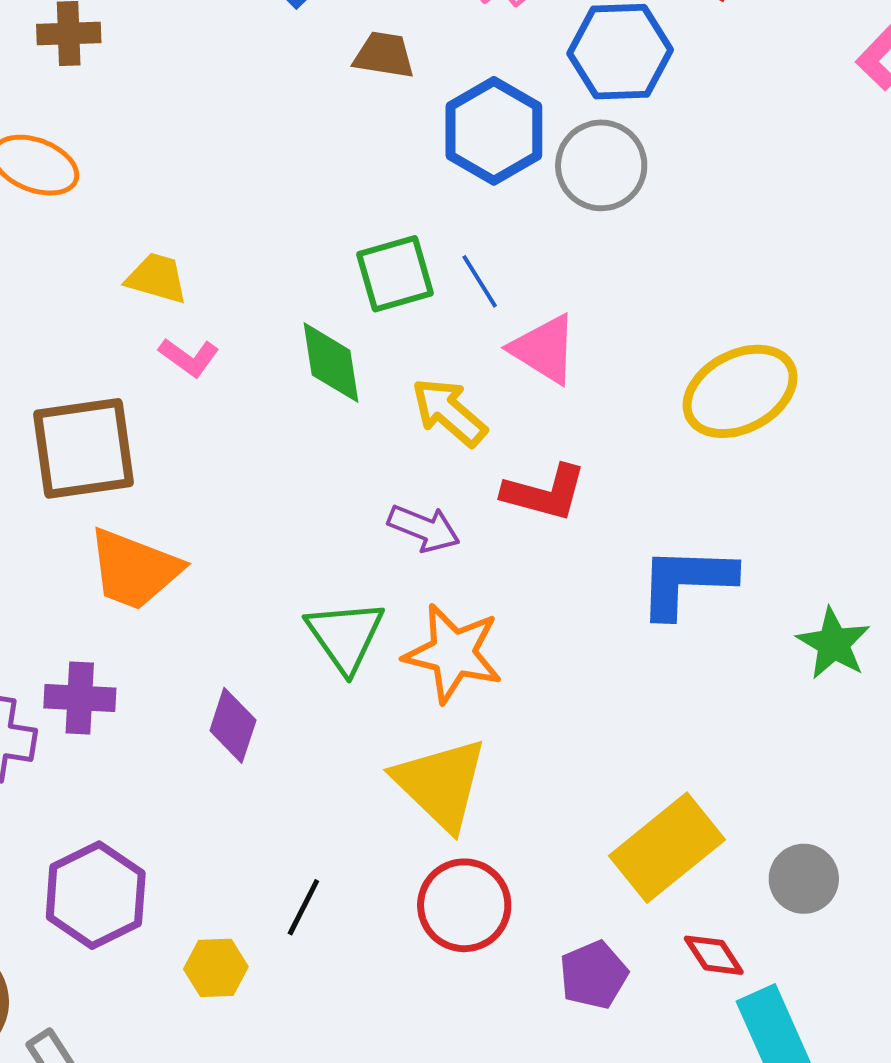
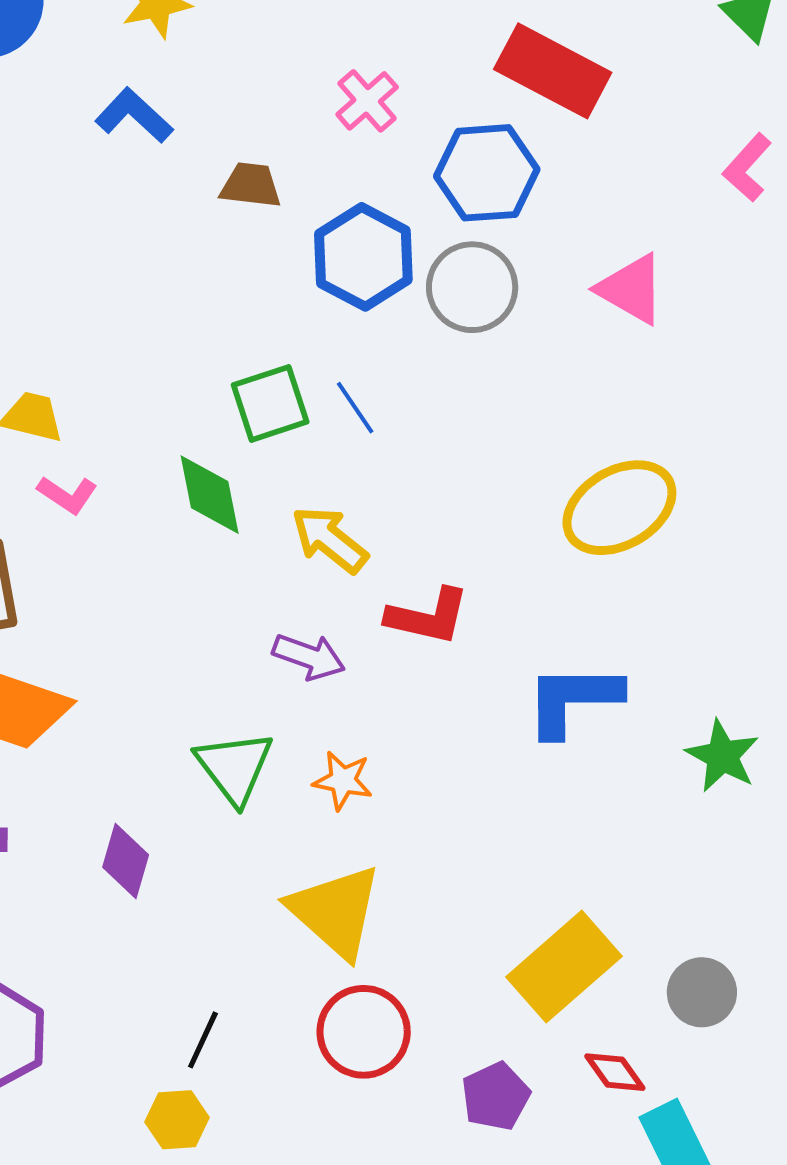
pink triangle: (544, 349) -> (631, 289), moved
orange star: (453, 653) -> (343, 780), size x0.6
yellow hexagon: (216, 968) -> (177, 1120), moved

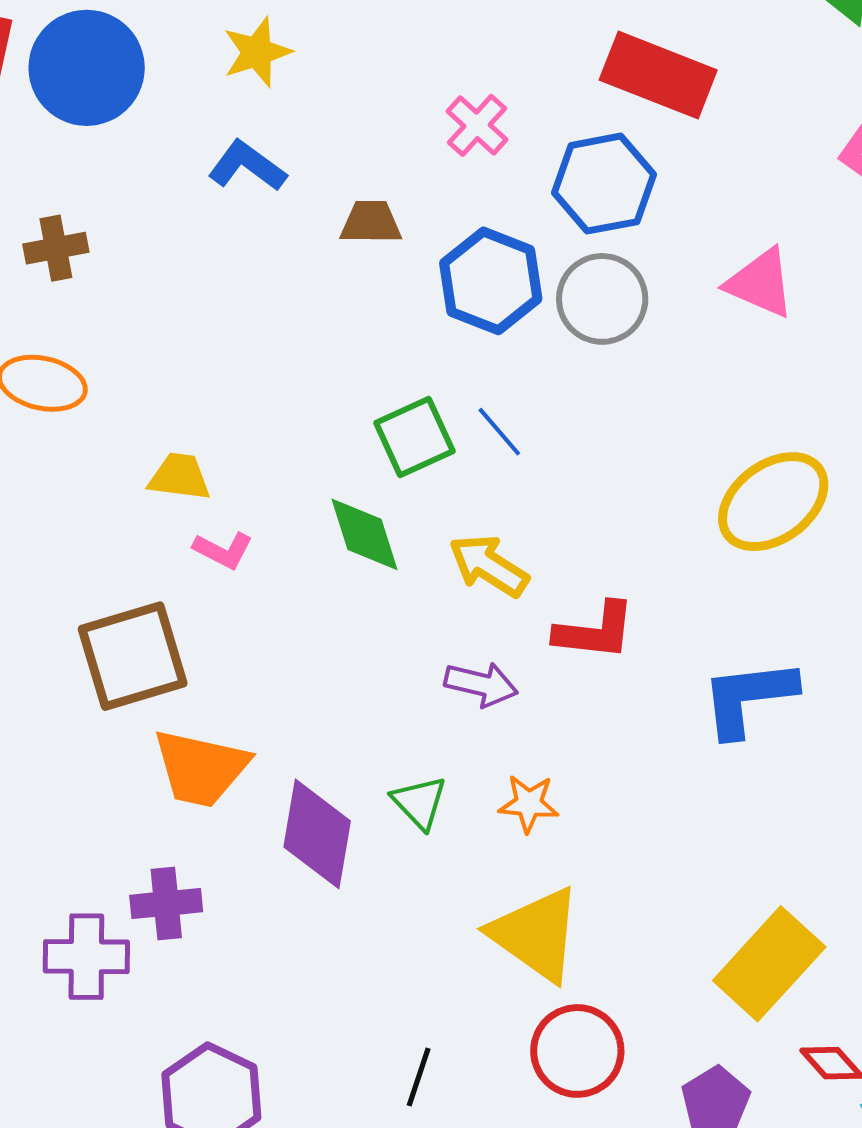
green triangle: (234, 767) -> (419, 802), size x0.7
purple diamond: (126, 861) -> (317, 834), moved, size x1.5

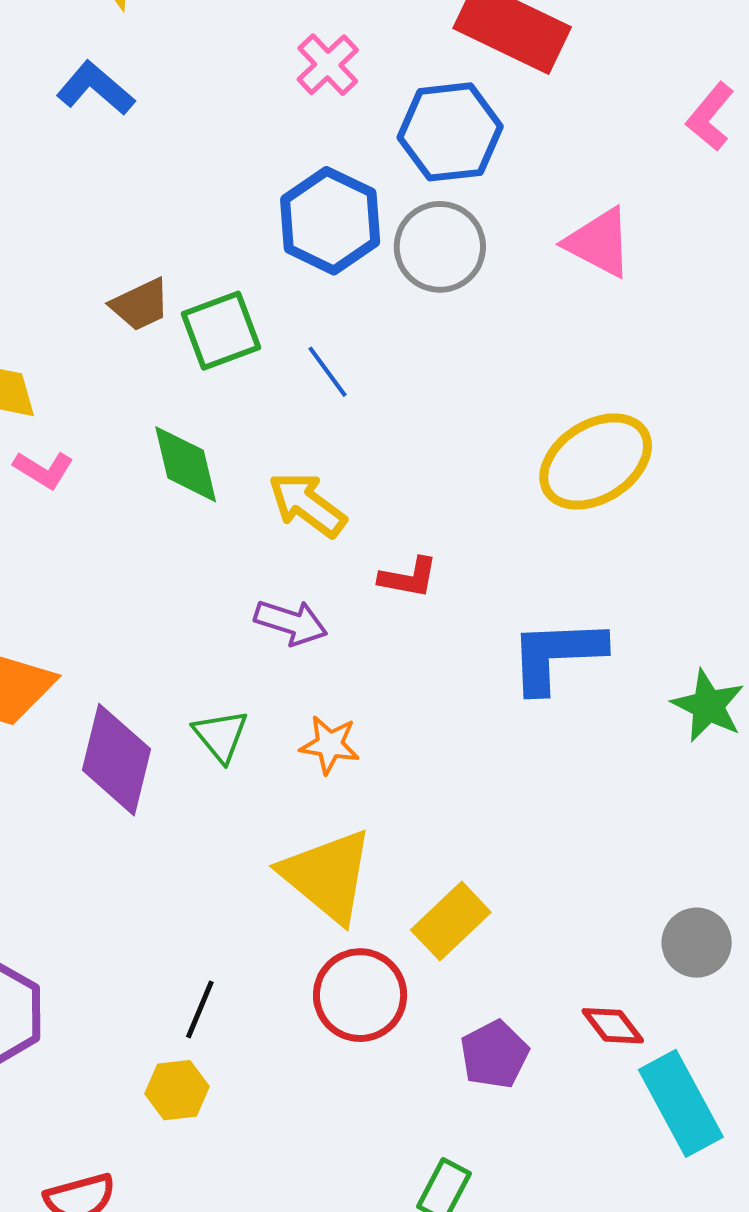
brown trapezoid: (371, 222) -> (140, 305), moved, turned 150
green square: (414, 437) -> (221, 331), moved
red L-shape: (595, 631) -> (408, 578), size x0.7
yellow rectangle: (769, 964) -> (451, 921), moved, size x0.7

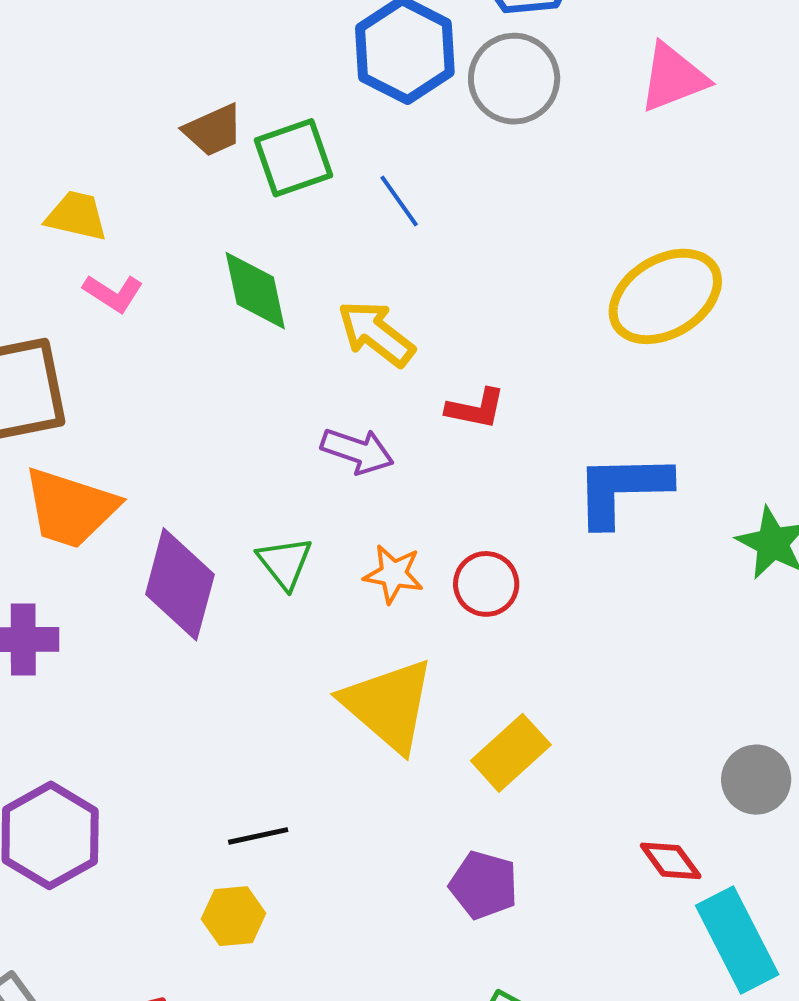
pink triangle: (599, 243) -> (673, 78), turned -50
red circle: (360, 995) -> (486, 584), moved, size x0.7
black line: (200, 1009) -> (258, 836), turned 54
purple pentagon: (494, 1054) -> (484, 885), moved, turned -30

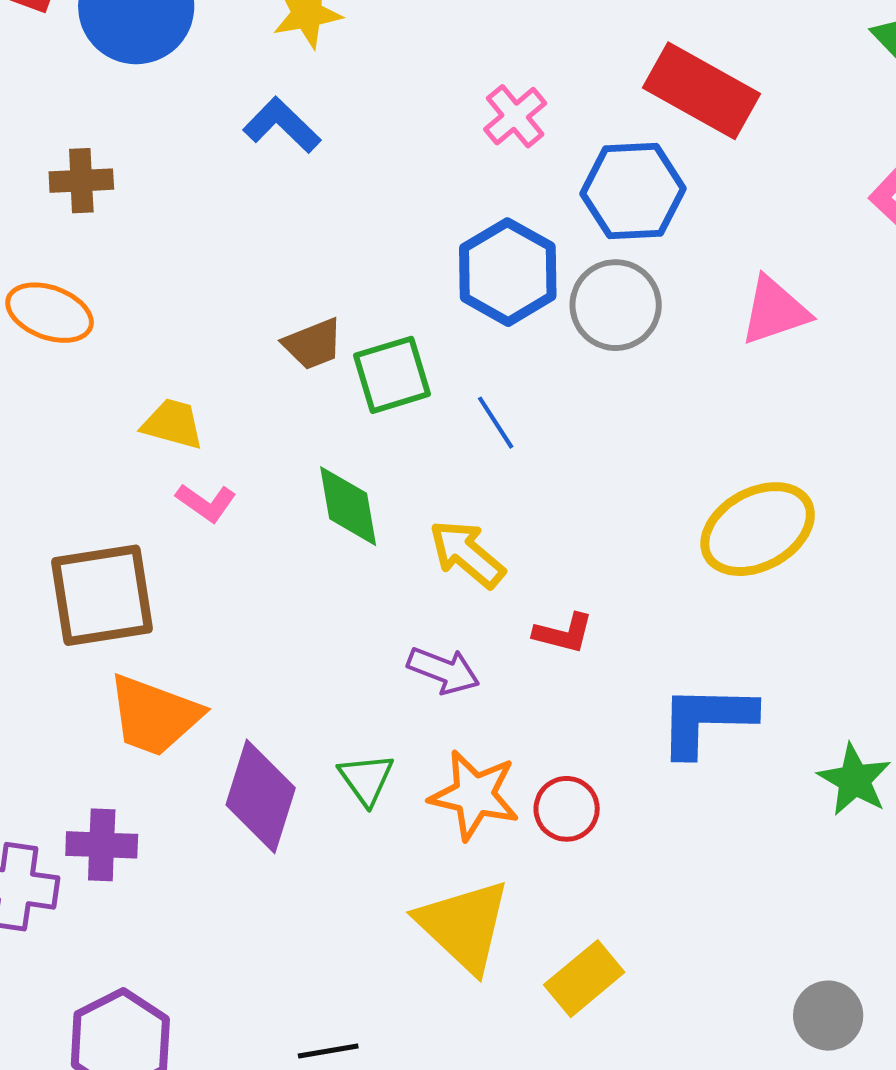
orange star: (393, 574) -> (474, 795), size x1.5

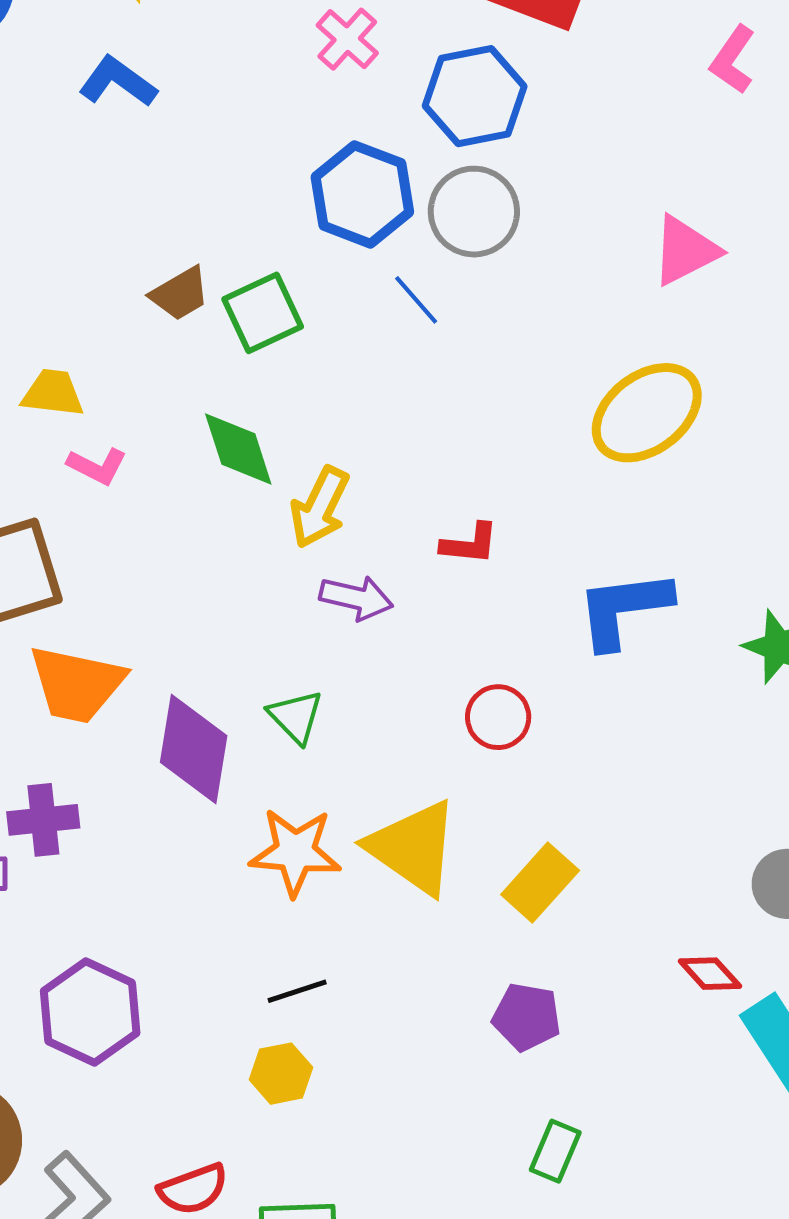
pink triangle: (775, 311) -> (685, 251), moved
blue line: (496, 423) -> (416, 300), moved
yellow arrow: (467, 554) -> (320, 507), moved, turned -96
orange star: (474, 795) -> (295, 852), moved

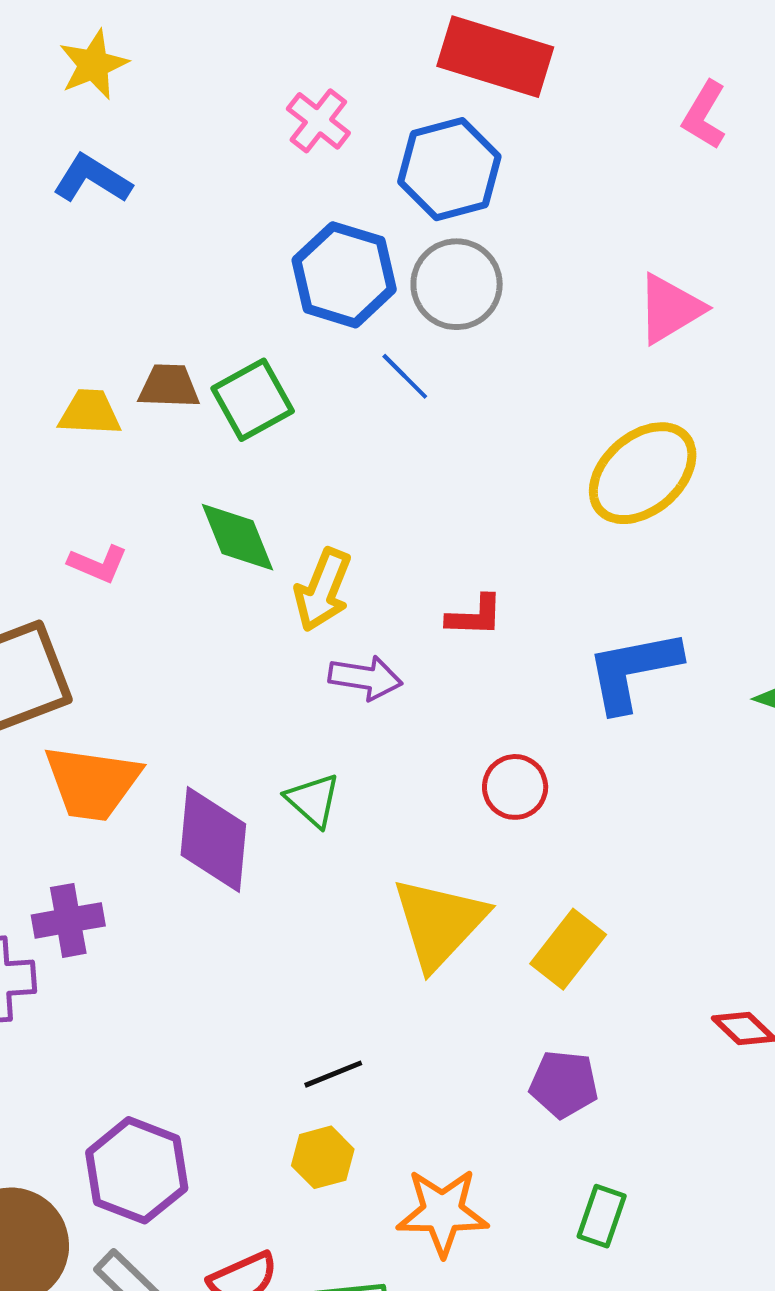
brown trapezoid: (180, 294) -> (169, 386), turned -144
yellow trapezoid: (53, 393) -> (90, 413), moved
yellow triangle: (413, 848) -> (439, 923), turned 42
orange star: (295, 852) -> (443, 1212), moved
purple hexagon: (90, 1012) -> (137, 1170), moved

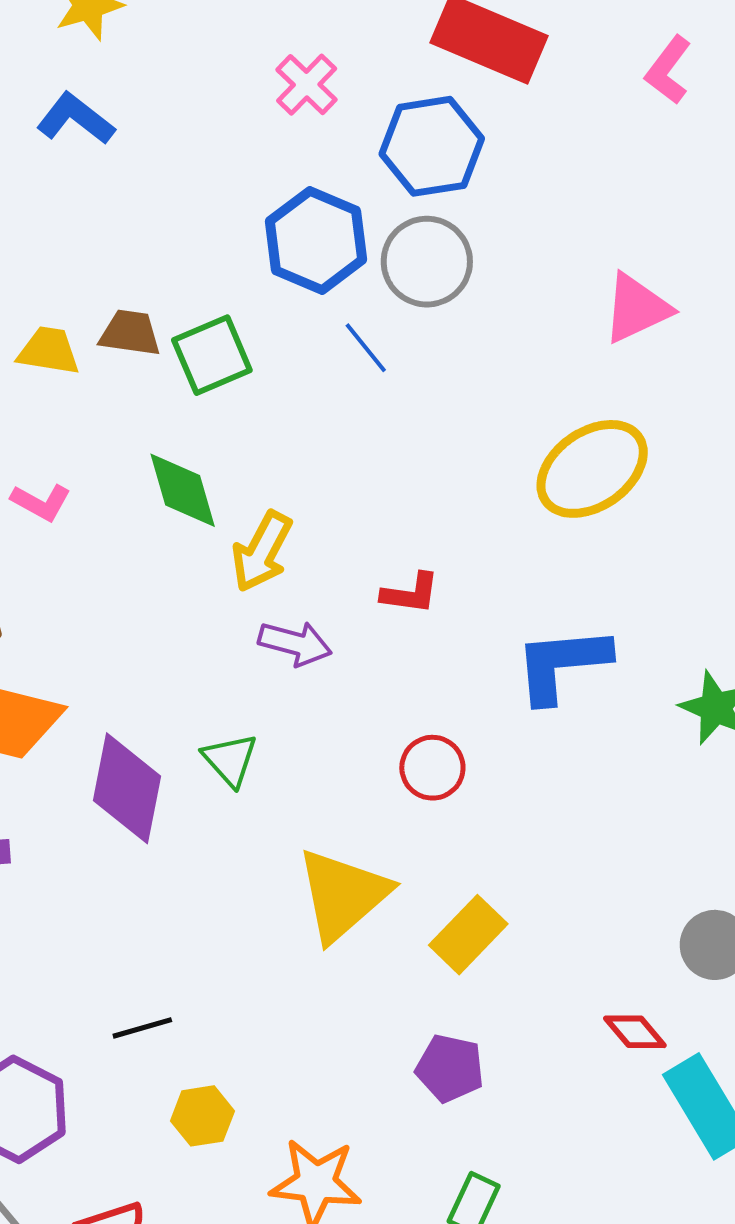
pink L-shape: (704, 115) -> (668, 70), moved
black line: (333, 1074) -> (142, 1028), moved

